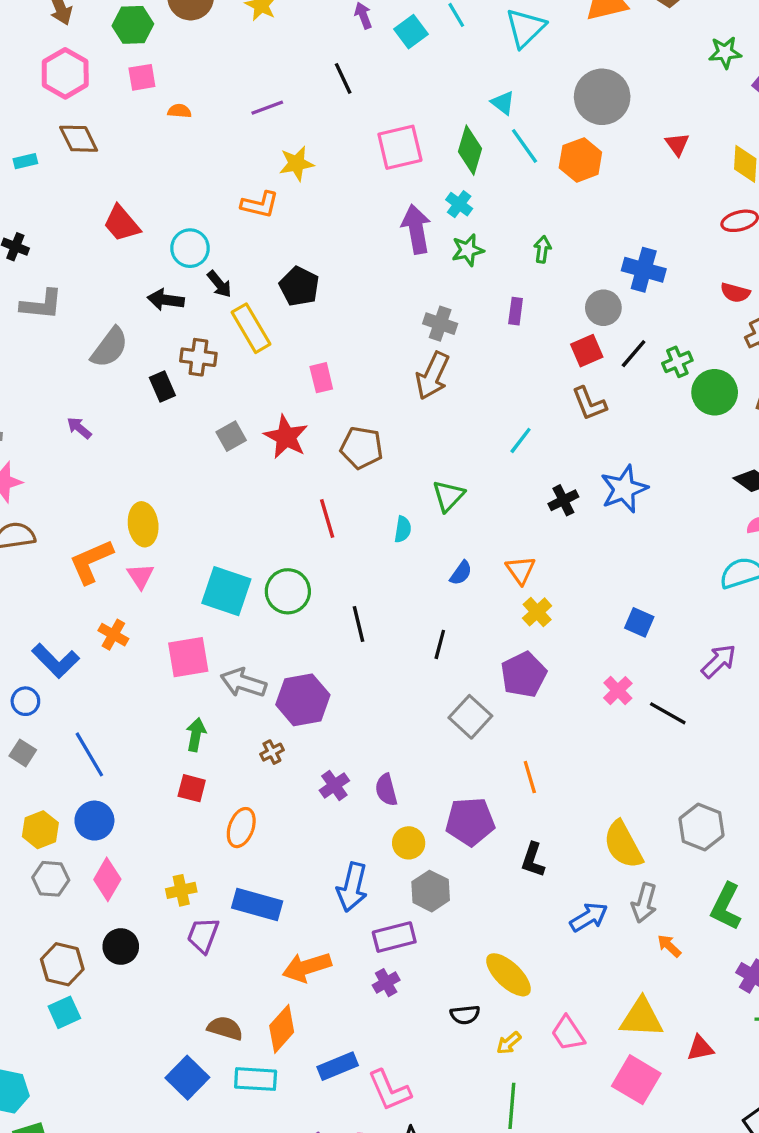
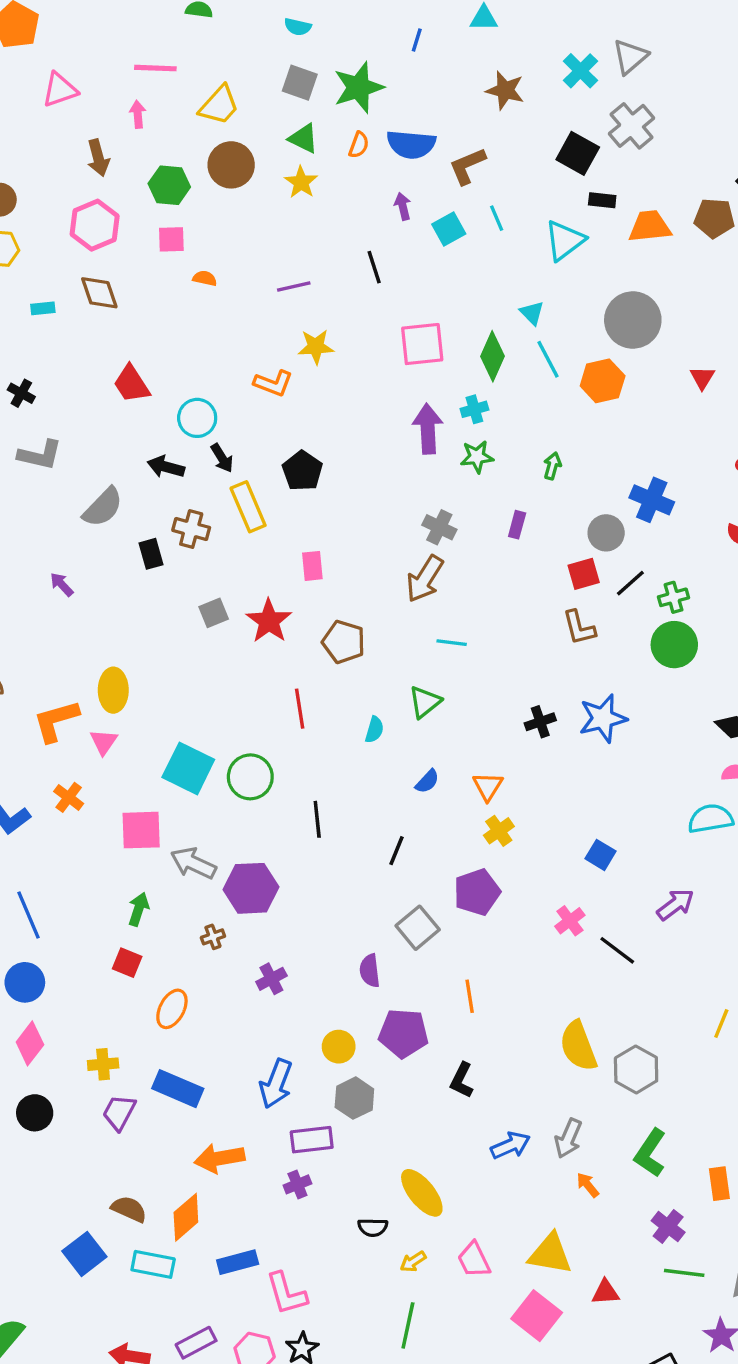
cyan cross: (459, 204) -> (474, 409), turned 30
green circle: (715, 392) -> (674, 645), moved
cyan line: (521, 440) -> (452, 643), moved, turned 52
purple semicircle: (386, 790) -> (370, 971), moved
yellow semicircle: (623, 845) -> (578, 1046), moved

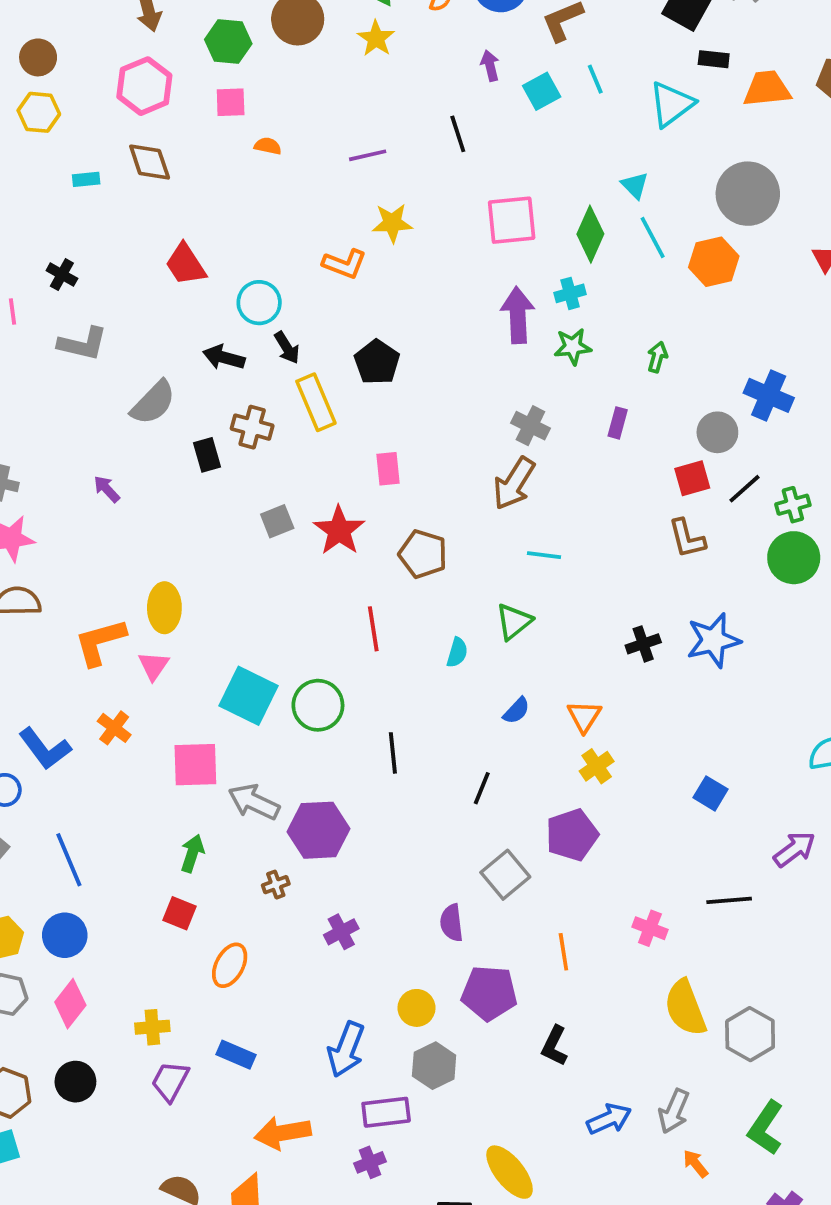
pink cross: (570, 921) -> (650, 928), moved, turned -32
black line: (617, 950) -> (729, 900), turned -42
blue rectangle: (178, 1089) -> (236, 1055), size x0.7

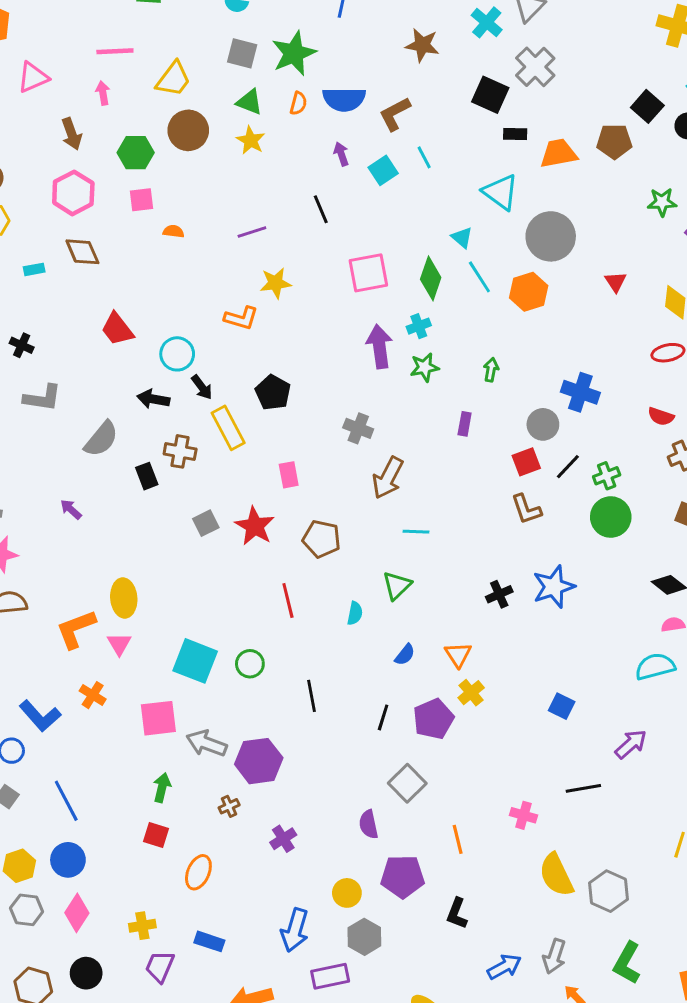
cyan triangle: (671, 104) -> (501, 192), moved, turned -42
gray cross: (530, 426) -> (358, 428), moved
green circle: (318, 705) -> (250, 664), size x0.7
purple pentagon: (572, 835) -> (433, 719), moved

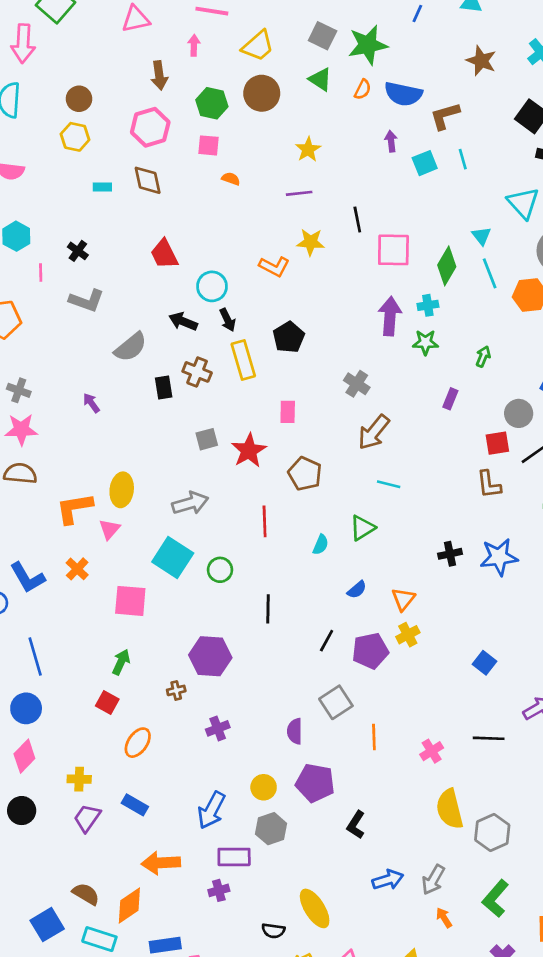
yellow star: (251, 140) -> (308, 149), moved
black line: (321, 209) -> (357, 220), moved
gray arrow: (206, 743) -> (190, 503), moved, turned 132
pink cross: (523, 815) -> (432, 751), turned 30
orange line: (458, 839) -> (374, 737), moved

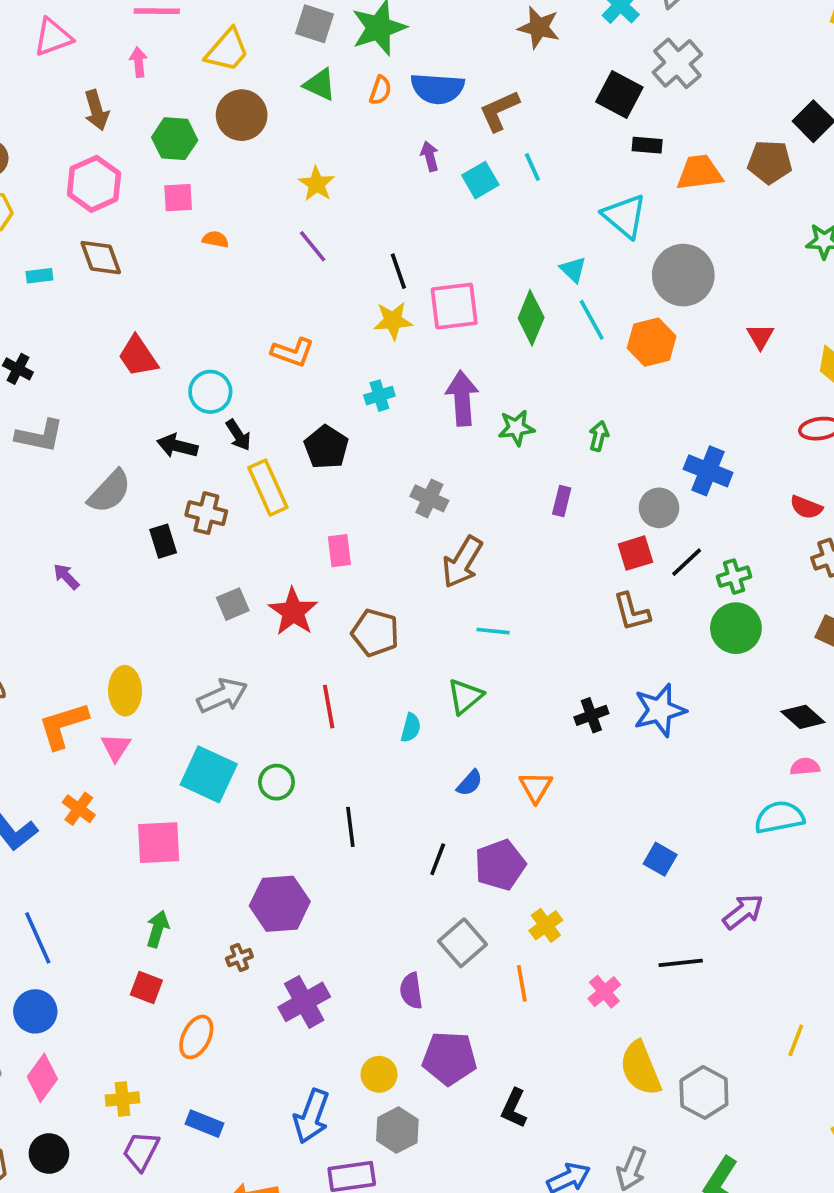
purple line: (299, 193) -> (313, 246), turned 65
yellow star: (311, 242) -> (393, 321), moved
cyan cross: (428, 305) -> (379, 396), moved
yellow cross: (408, 635) -> (546, 925), moved
purple cross: (218, 728) -> (304, 1002), size x1.5

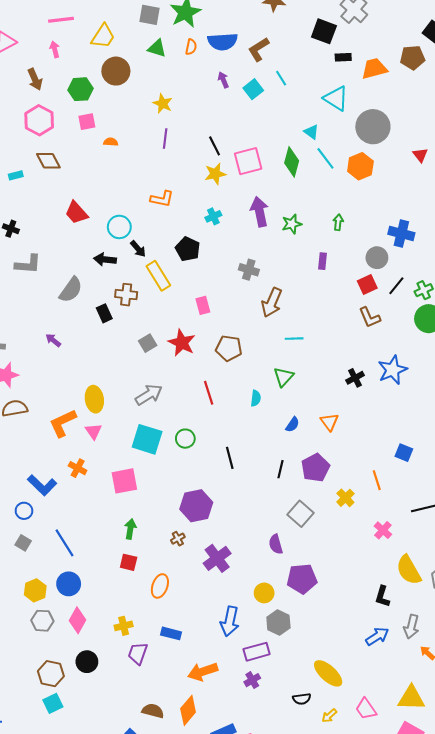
purple line: (313, 246) -> (165, 138), turned 54
orange line: (522, 983) -> (377, 480), moved
black L-shape: (514, 1108) -> (382, 596), moved

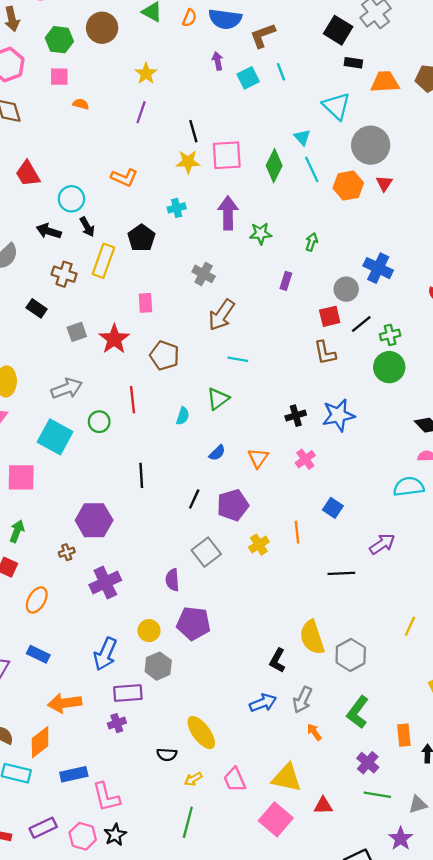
red triangle: (420, 155) -> (384, 183), moved
yellow rectangle: (158, 276) -> (103, 261), turned 40
black rectangle: (104, 313) -> (37, 308), moved, turned -42
green circle: (185, 439) -> (99, 422), moved
pink cross: (383, 530) -> (305, 459), moved

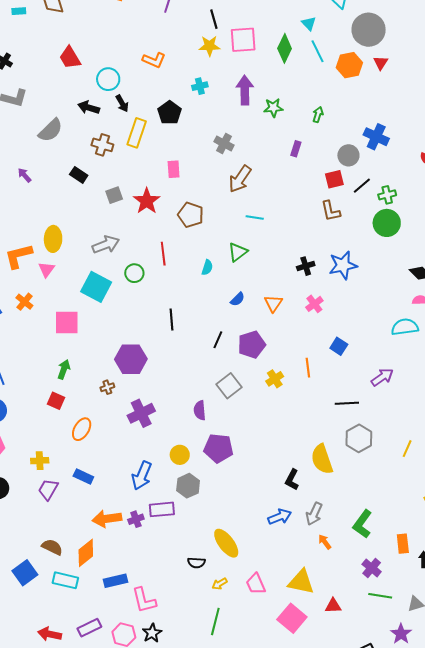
gray hexagon: (351, 655) -> (359, 438), moved
purple cross: (117, 723) -> (136, 519), moved

